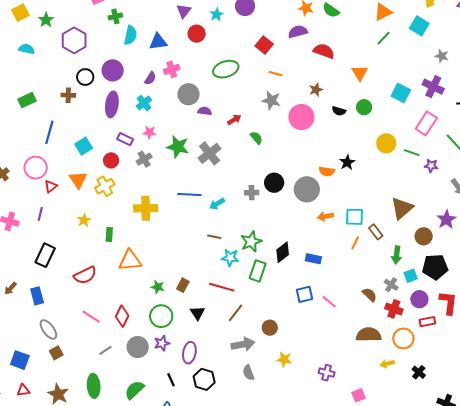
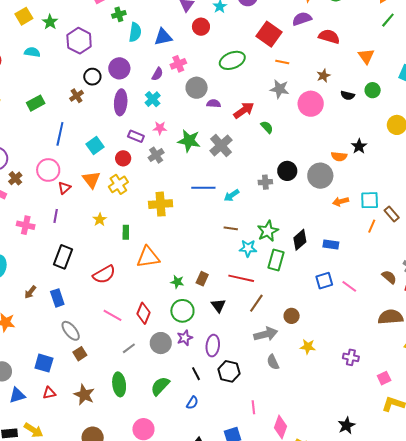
red square: (264, 45) -> (269, 34), size x1.4
brown cross: (68, 95) -> (77, 96), turned -32
red arrow: (234, 120) -> (244, 110), size x1.5

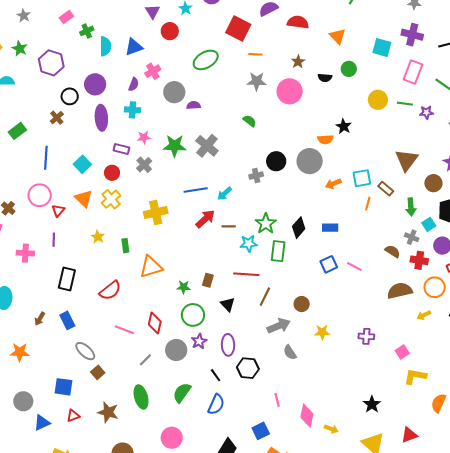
cyan cross: (153, 99) -> (133, 110), turned -35
red arrow: (244, 110) -> (205, 219), moved
blue semicircle: (192, 403) -> (216, 404), size x1.5

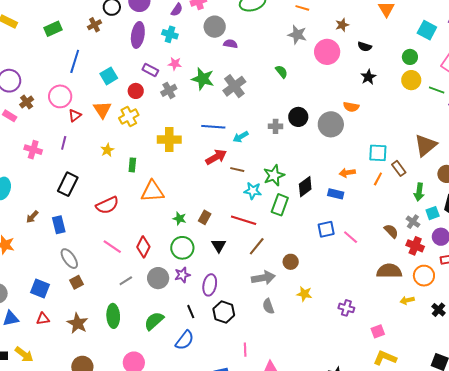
green circle: (349, 69) -> (410, 57), moved
black star: (344, 126) -> (368, 77), moved
orange arrow: (333, 184) -> (347, 173), moved

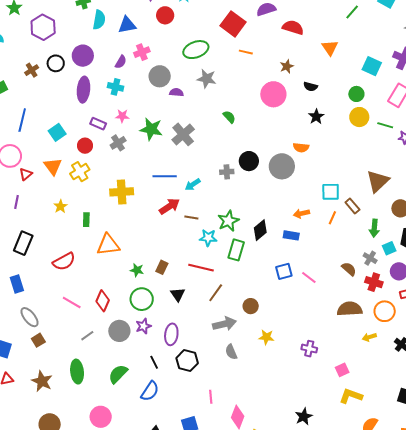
brown cross: (94, 25) -> (32, 70), moved
gray star: (297, 35) -> (207, 79), moved

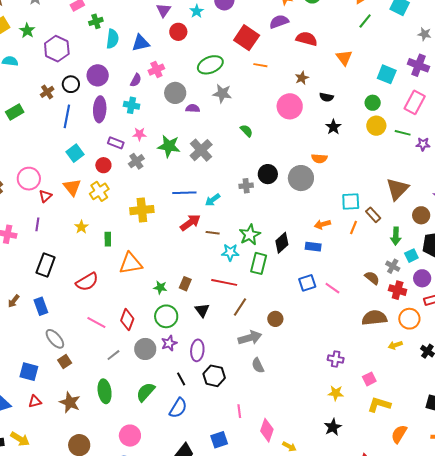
blue line: (22, 120) -> (67, 116), moved
yellow star: (266, 337) -> (336, 393), moved

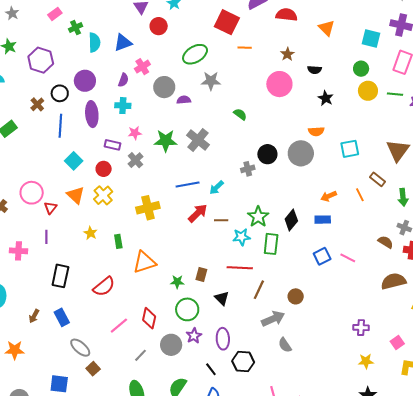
cyan square: (351, 201) -> (350, 149), moved
orange line: (354, 227) -> (360, 195), turned -40
pink line: (96, 323) -> (119, 326), turned -60

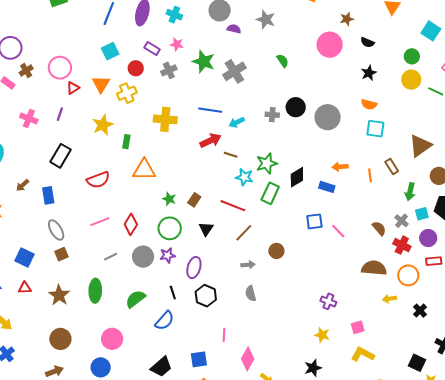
orange semicircle: (316, 131) -> (369, 104), moved
yellow star: (90, 233) -> (103, 125), size x1.5
gray arrow: (273, 319) -> (248, 265), size x0.6

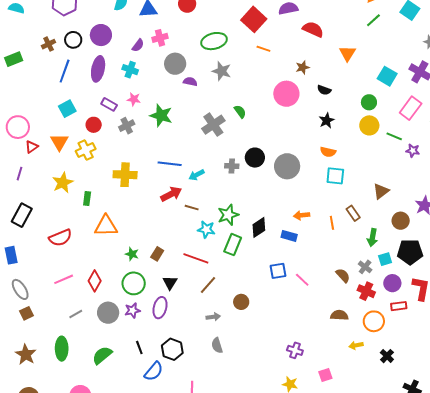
gray cross: (234, 71) -> (213, 125), moved
brown triangle: (420, 146) -> (381, 191), size x0.7
purple ellipse: (194, 268) -> (160, 308), moved
brown semicircle: (374, 268) -> (339, 315), size x0.7
blue semicircle: (164, 321) -> (154, 371), moved

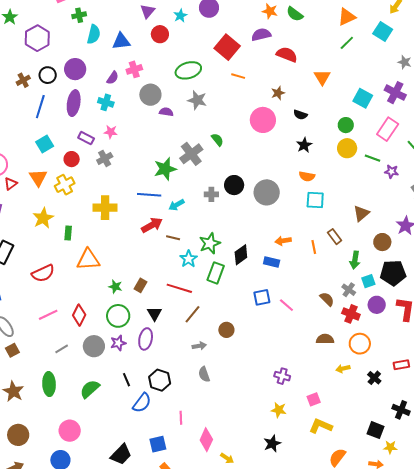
green star: (161, 115) -> (165, 169), moved, turned -30
cyan star: (206, 229) -> (189, 259), turned 30
red rectangle: (399, 306) -> (401, 365), moved

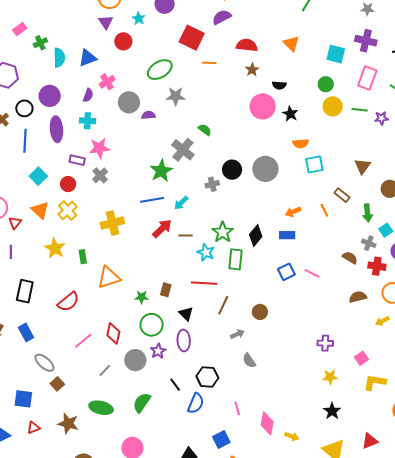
red semicircle: (287, 55) -> (247, 45), moved
pink circle: (263, 120) -> (263, 106), moved
pink star: (111, 132) -> (99, 148), size x1.5
green ellipse: (49, 384) -> (101, 408), turned -60

